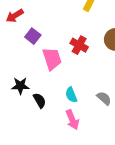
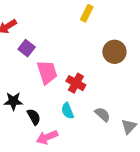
red cross: (79, 45) -> (76, 83), moved
pink arrow: (72, 120) -> (47, 137), moved, turned 90

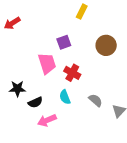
purple square: (27, 48) -> (64, 42), moved, turned 32
black semicircle: (34, 117) -> (35, 102), turned 96

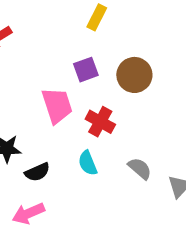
yellow rectangle: (82, 12) -> (97, 17), moved
brown circle: (106, 45) -> (134, 75), moved
pink arrow: (47, 120) -> (28, 213), moved

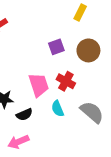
yellow rectangle: (97, 17) -> (80, 12), moved
pink trapezoid: (57, 106) -> (39, 85), moved
gray semicircle: (140, 168) -> (92, 112), size x1.5

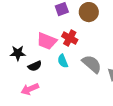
pink trapezoid: (39, 85) -> (47, 41), turned 130

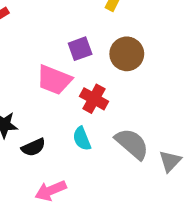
pink trapezoid: (47, 41) -> (54, 80), moved
pink arrow: (30, 89) -> (51, 191), moved

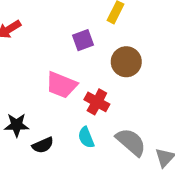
purple square: (80, 49) -> (83, 40), moved

